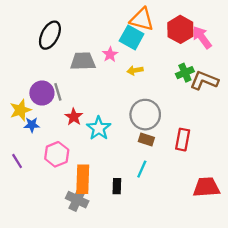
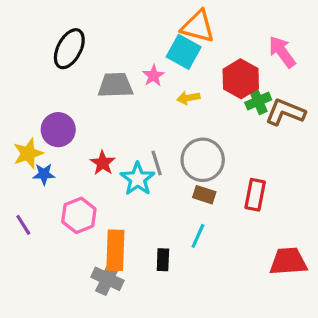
red hexagon: (180, 29) -> (241, 79), moved
gray line: (58, 92) -> (157, 163), moved

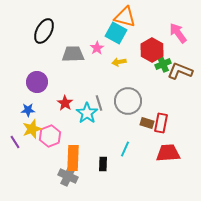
yellow star: (28, 153) -> (32, 129), moved
brown rectangle: (204, 195) -> (147, 123), moved
red trapezoid: (288, 261) -> (168, 153), moved

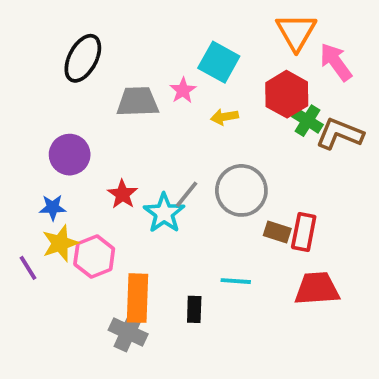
orange triangle: (125, 17) -> (296, 32), moved, turned 45
green cross: (163, 64) -> (308, 121), turned -35
gray line: (99, 103) -> (187, 194), turned 56
cyan line: (125, 149) -> (236, 281), turned 70

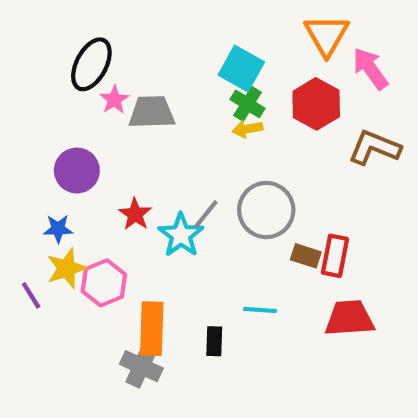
pink star: (183, 90) -> (114, 100), moved
green cross: (308, 121) -> (248, 104), moved

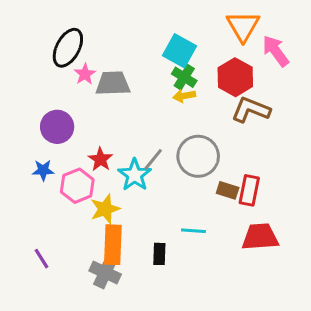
brown L-shape: (374, 148) -> (251, 110), moved
yellow star: (66, 268) -> (105, 209), moved
pink hexagon: (104, 283) -> (77, 186), moved
purple line: (31, 295) -> (42, 259), moved

